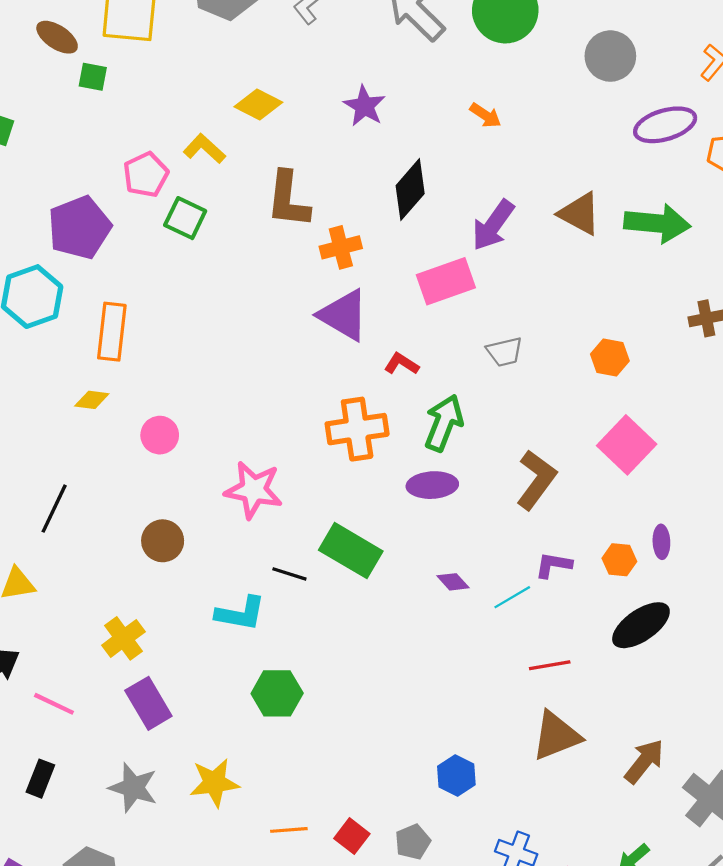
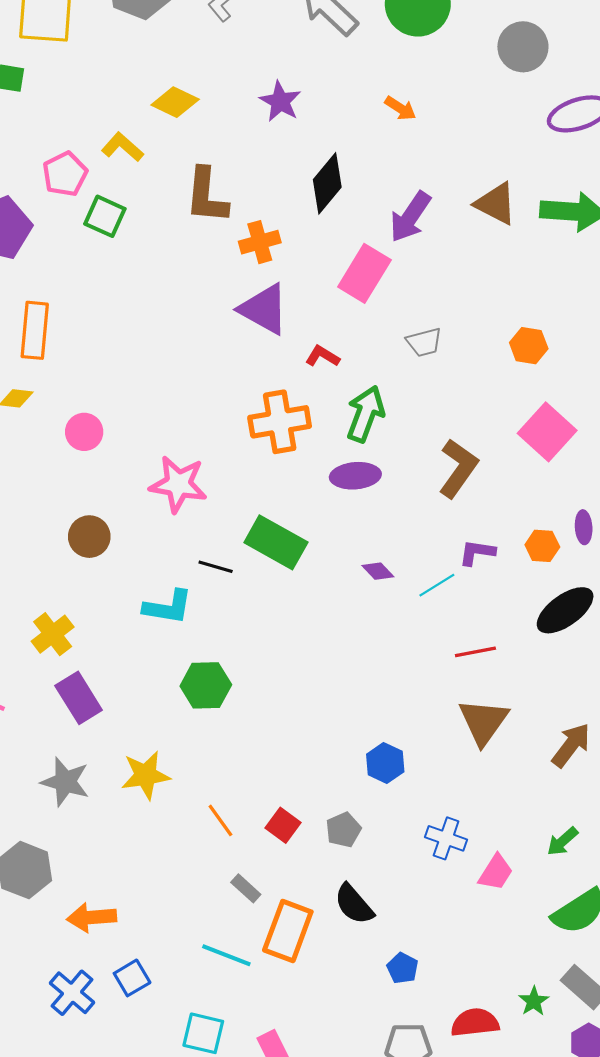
pink rectangle: (446, 281) -> (364, 273), turned -38
brown triangle: (556, 736) -> (483, 722), turned -32
orange line: (289, 830) -> (220, 820), turned 60

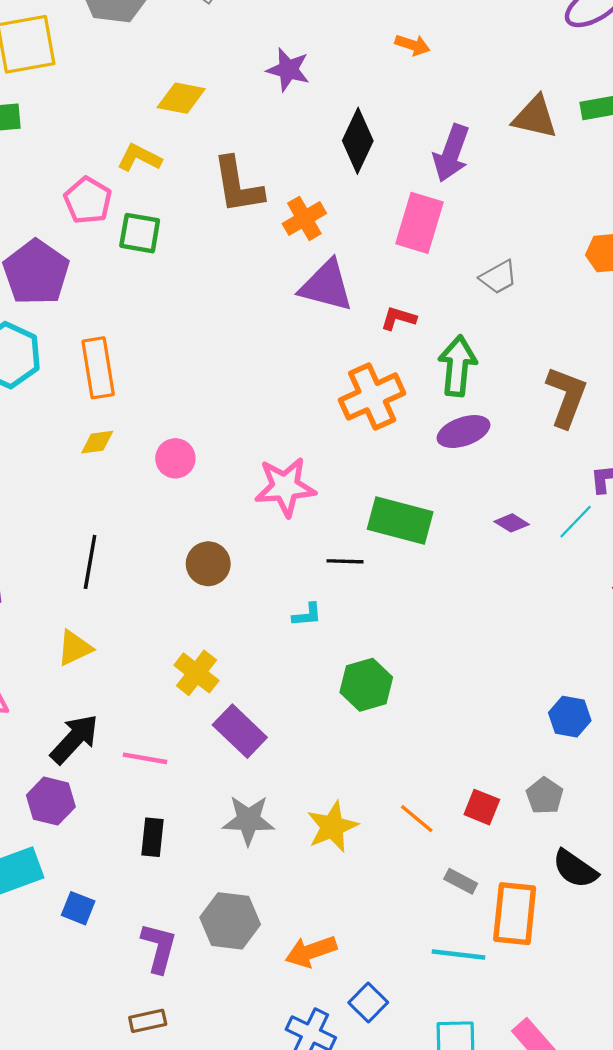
cyan L-shape: (168, 607) -> (307, 615), size x0.6
yellow star: (146, 775) -> (332, 827), moved

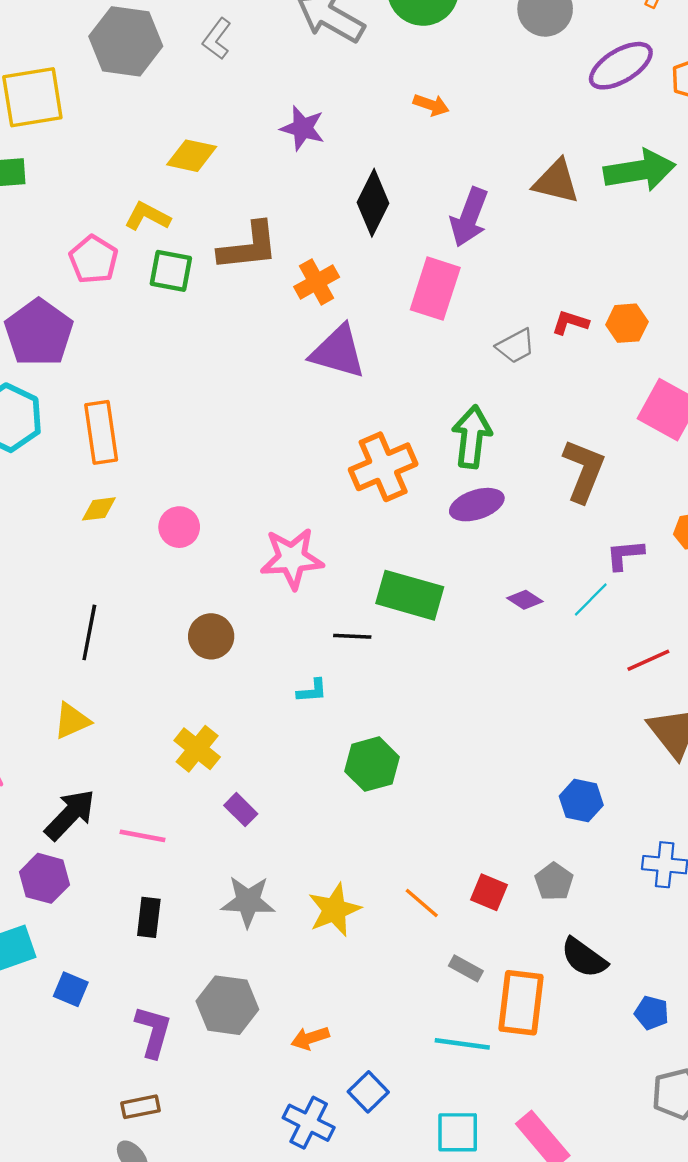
brown L-shape: (238, 185) -> (249, 247), turned -88
green square: (140, 233) -> (171, 271), moved
red L-shape: (398, 318) -> (570, 323), moved
purple rectangle: (240, 731) -> (241, 810), size x0.6
orange arrow: (311, 951) -> (310, 1038), size x0.7

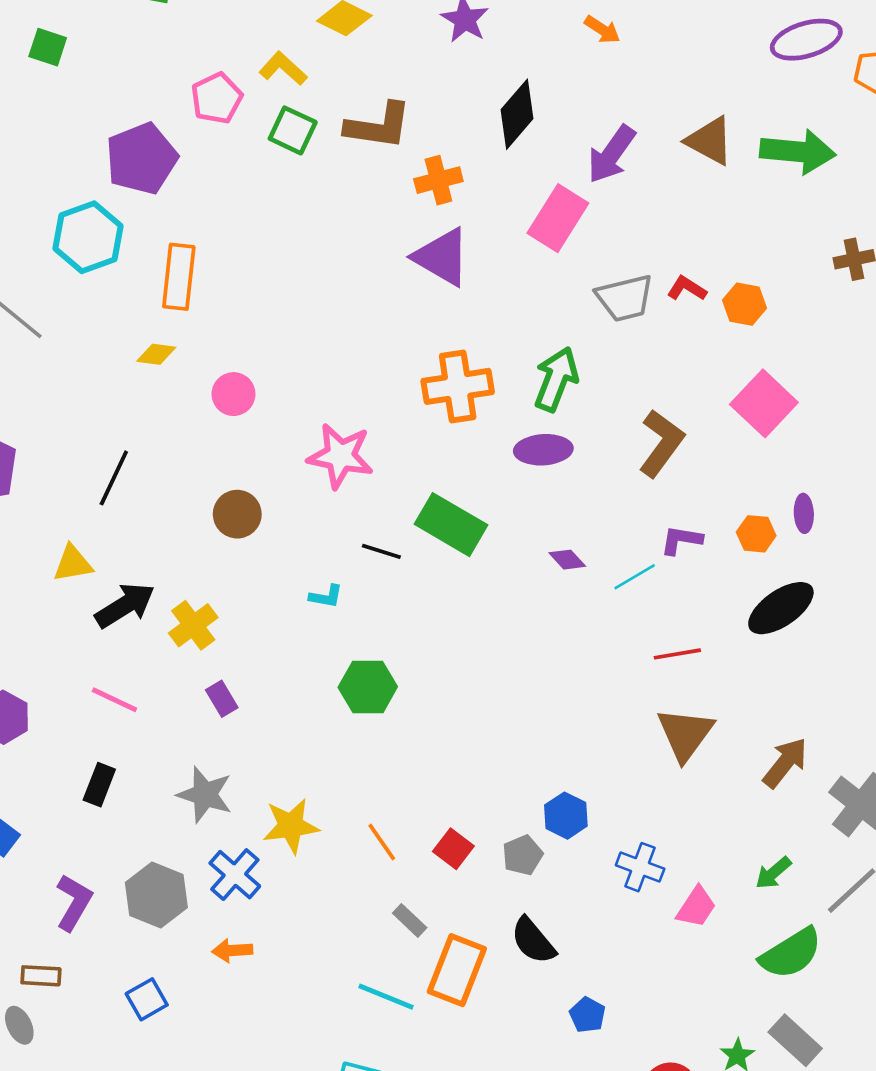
gray trapezoid: (516, 346) -> (625, 298), size x1.4
blue hexagon: (581, 801) -> (566, 816), moved
black arrow: (70, 815) -> (125, 605), moved
blue square: (368, 1092) -> (147, 999), moved
blue cross: (309, 1123) -> (235, 875), moved

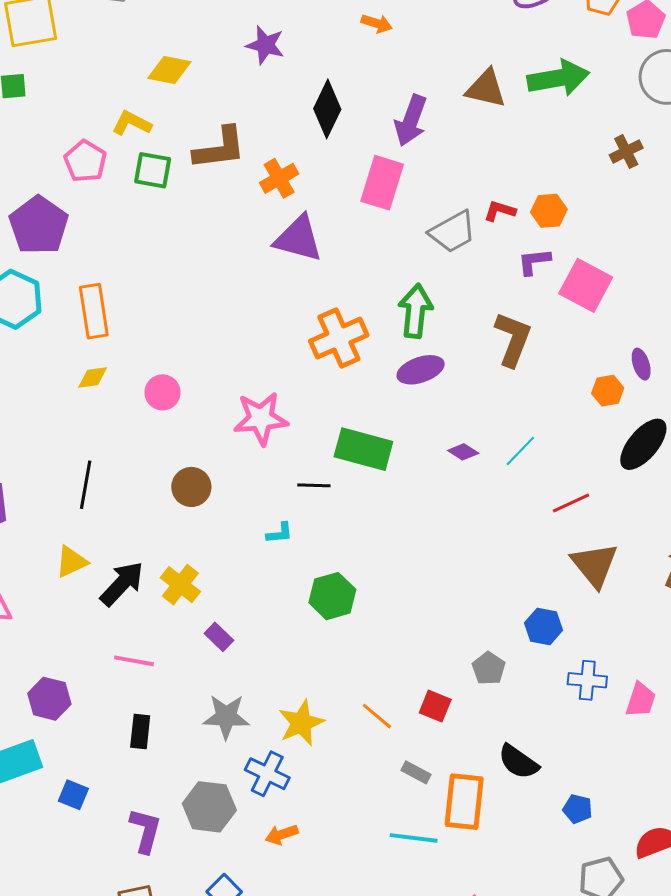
purple L-shape: (681, 540) -> (534, 262), moved
blue hexagon: (566, 816) -> (544, 626), moved
gray pentagon: (522, 855) -> (489, 668), moved

